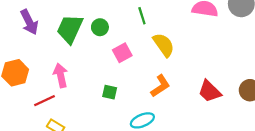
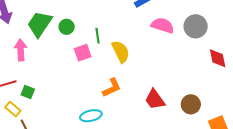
green line: (142, 16) -> (98, 36), moved
pink arrow: (61, 75) -> (21, 50), moved
green square: (110, 92) -> (28, 92), moved

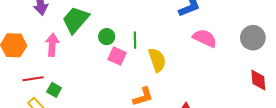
gray circle: (196, 26) -> (253, 38), moved
green circle: (67, 27) -> (107, 37), moved
pink square: (83, 53) -> (117, 56), turned 36

